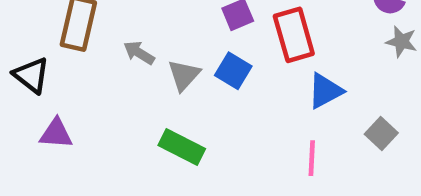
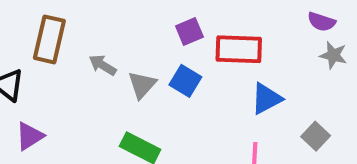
red rectangle: (294, 35) -> (239, 49), turned -72
purple triangle: (56, 133) -> (30, 136), turned -36

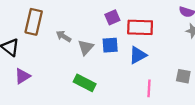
blue square: (185, 81) -> (110, 45), turned -35
blue triangle: (266, 99) -> (138, 55), moved
gray square: (316, 136) -> (183, 76), turned -32

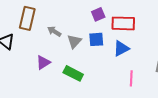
purple triangle: (23, 76) -> (43, 62), moved

